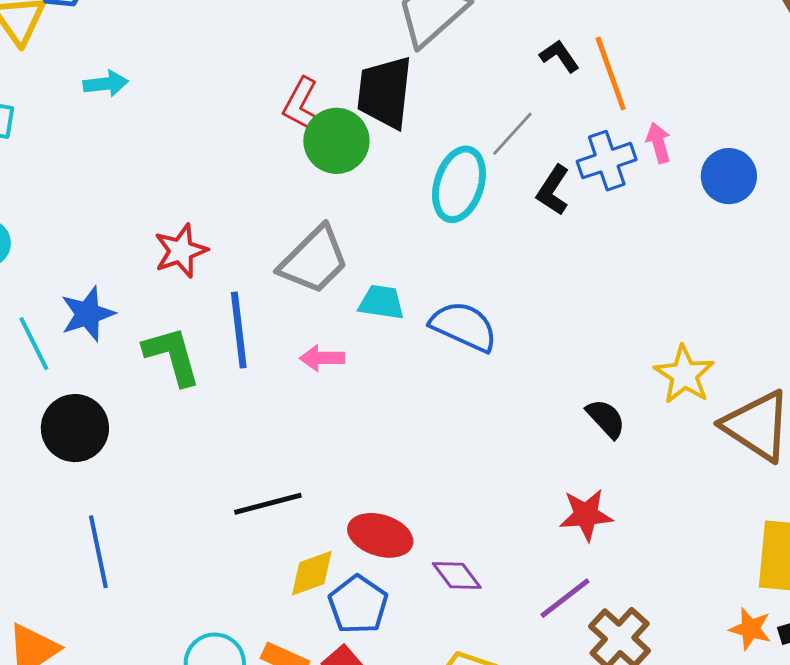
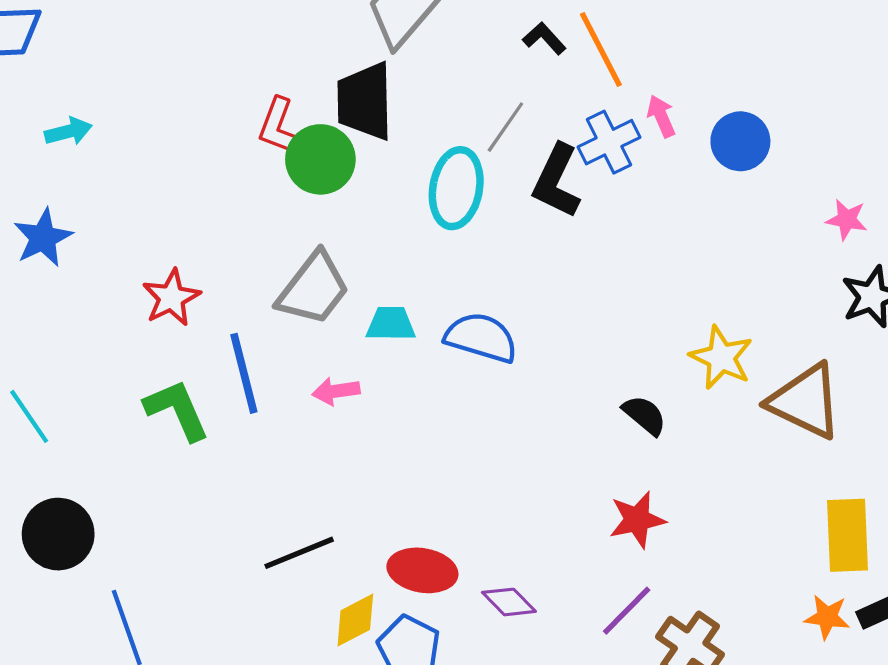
black L-shape: (553, 190) -> (556, 181), size x1.4
blue star: (88, 314) -> (43, 238), moved
black circle: (75, 428) -> (58, 534), moved

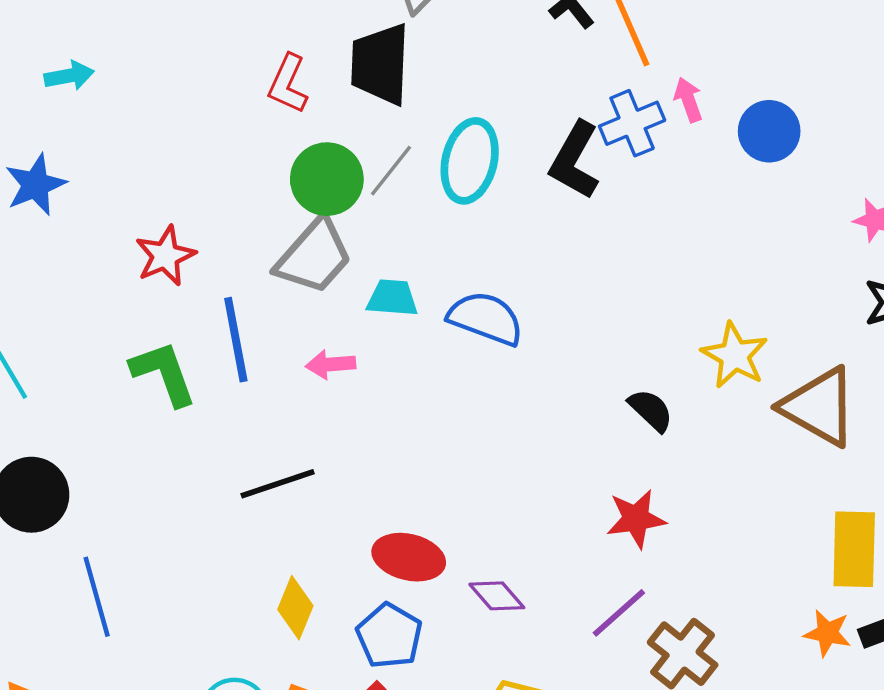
gray line: (505, 127) -> (391, 171), moved
green circle: (320, 159) -> (327, 179), moved
black line: (299, 553) -> (278, 484), moved
yellow diamond: (355, 620) -> (295, 608), moved, turned -44

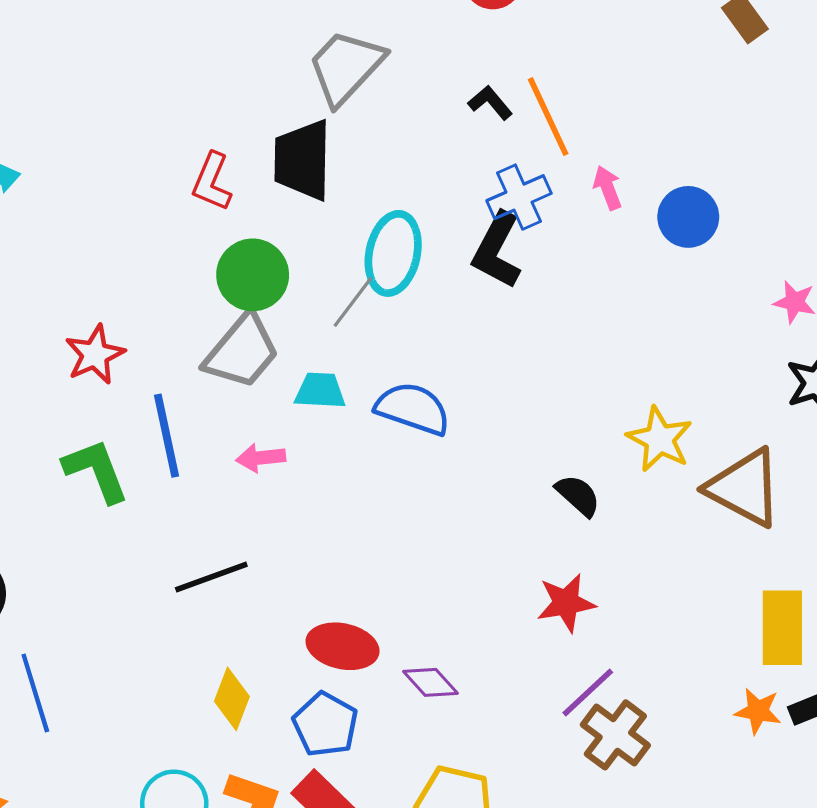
blue cross: (632, 123) -> (519, 197), moved
gray line: (391, 171) -> (353, 302), moved
purple line: (619, 613) -> (588, 692), moved

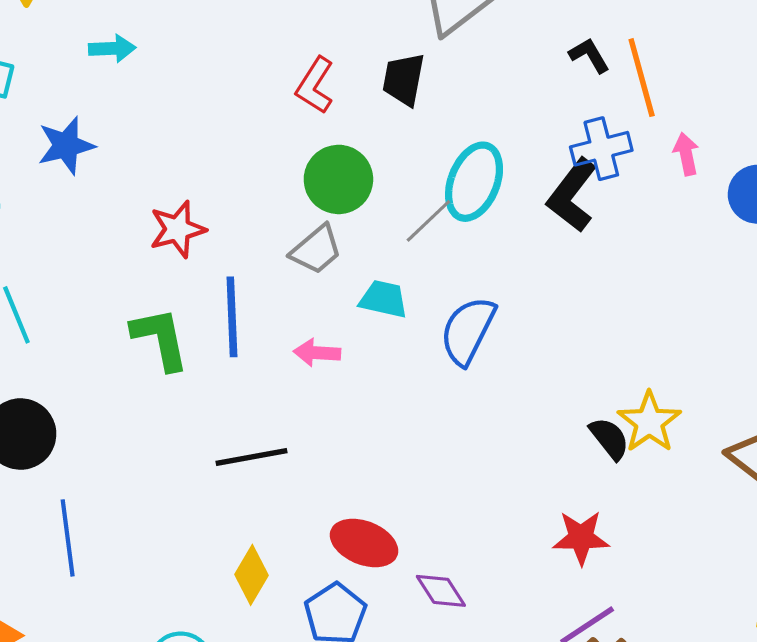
black trapezoid: (303, 160) -> (404, 79), size x0.7
gray trapezoid: (242, 351) -> (316, 250), size x0.7
blue semicircle: (413, 409) -> (468, 331), turned -92
yellow star: (660, 439) -> (649, 422), moved

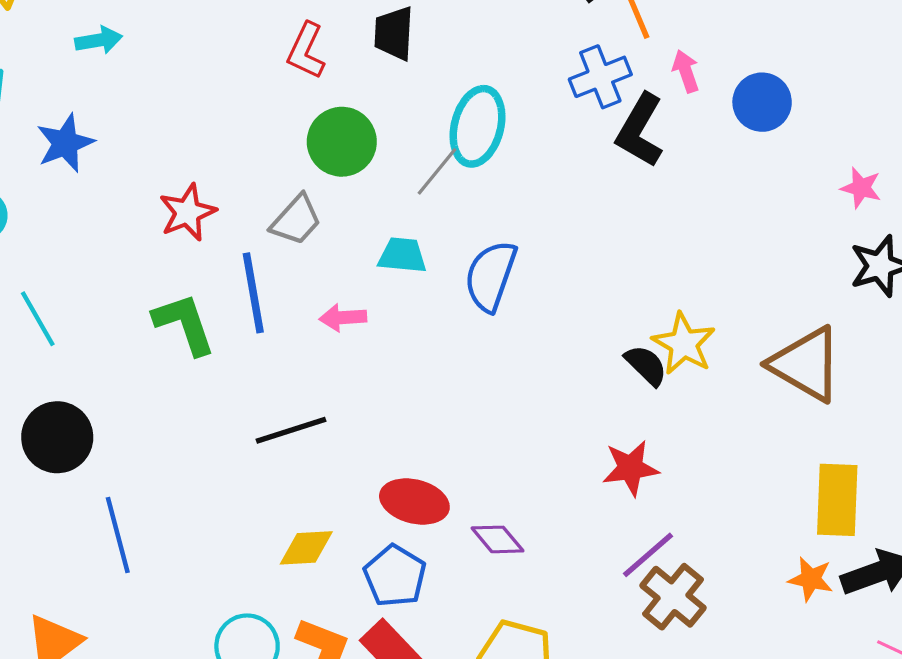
black L-shape: (572, 195) -> (640, 130), moved
gray trapezoid: (316, 250) -> (296, 220), moved
yellow diamond: (252, 575) -> (306, 548), turned 64

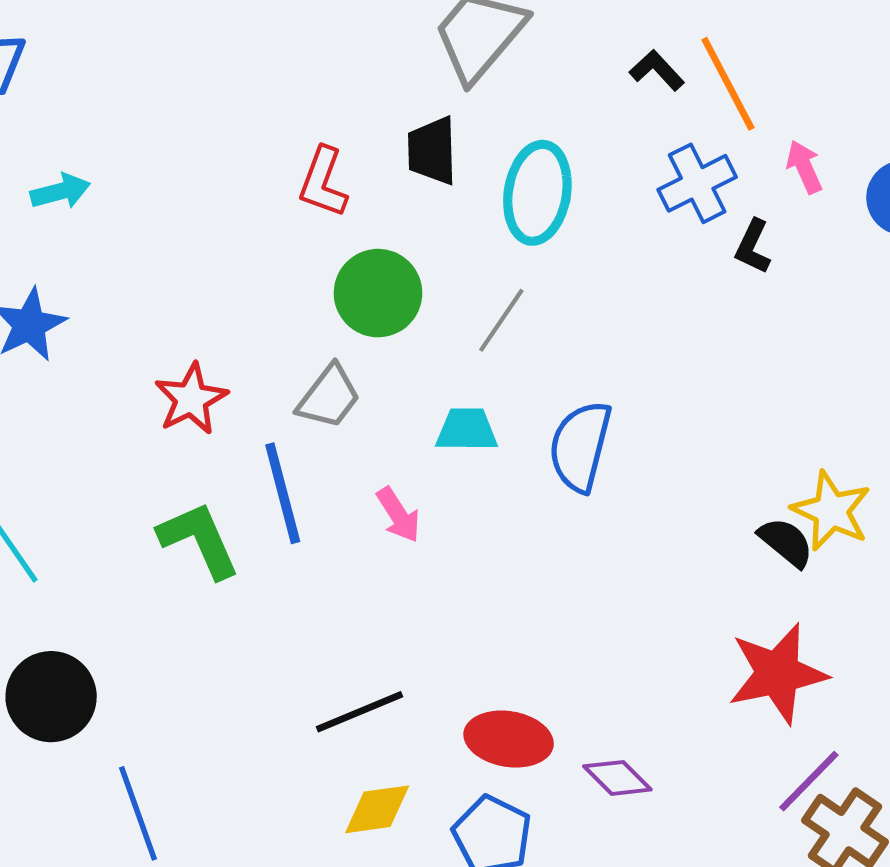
cyan ellipse: (477, 126) -> (537, 193), moved
black L-shape: (640, 130) -> (753, 247), size x0.6
pink arrow: (343, 318) -> (398, 515), turned -114
black line: (291, 430) -> (359, 712), moved
red star: (631, 468) -> (778, 673), size x1.4

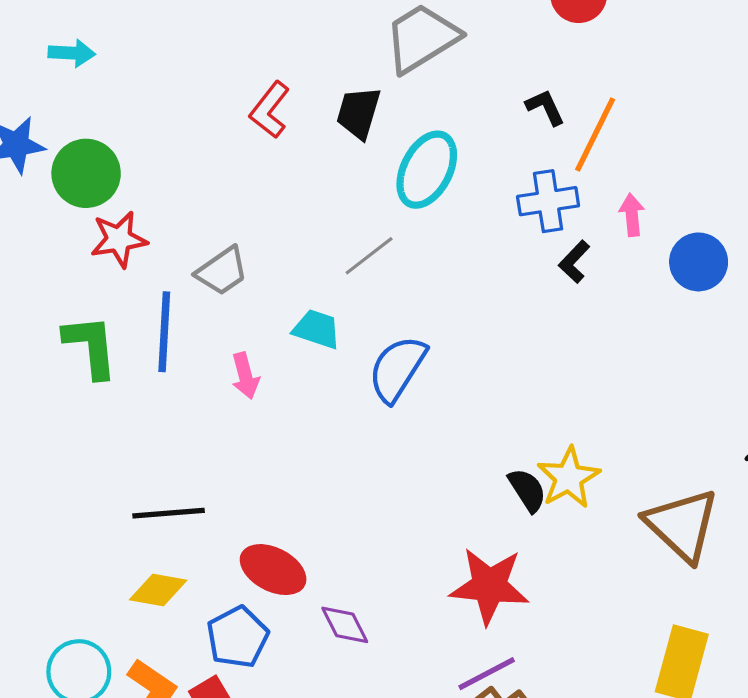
orange line: (728, 84) -> (595, 134), turned 36
green circle: (378, 293) -> (86, 173), moved

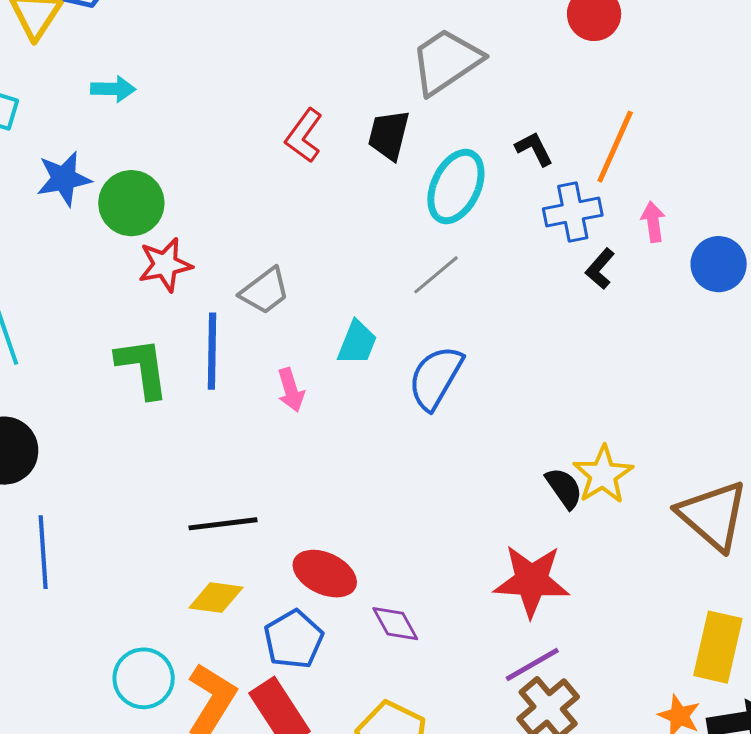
black L-shape: (545, 107) -> (534, 149), moved
gray line: (369, 256) -> (436, 275), moved
cyan trapezoid: (317, 329) -> (357, 343), turned 96

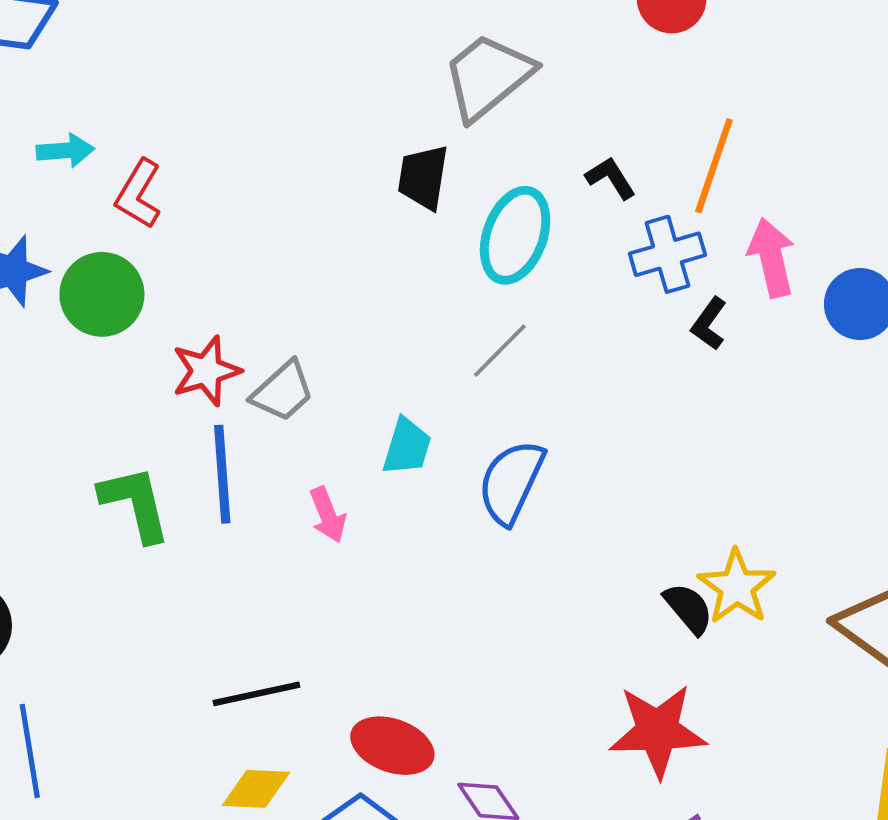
red L-shape: (304, 136) -> (139, 194), moved
pink arrow: (653, 222) -> (771, 258), size x1.5
red star: (165, 265) -> (206, 371), moved

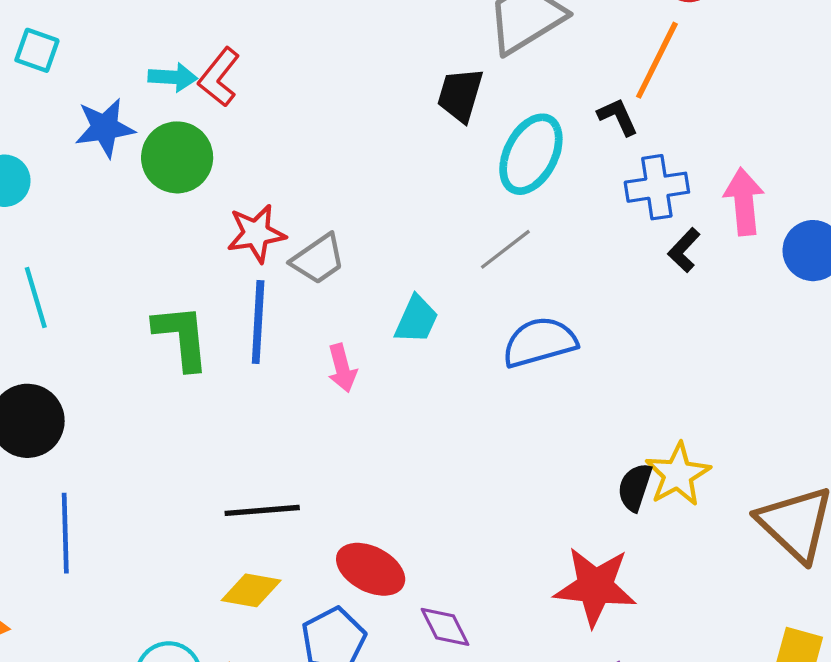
cyan arrow: (65, 151) -> (173, 77), moved
orange line: (714, 166) -> (657, 60), moved
blue semicircle: (511, 482) -> (540, 342), moved, turned 42
black semicircle: (688, 608) -> (635, 487), turned -129

